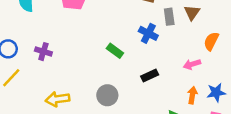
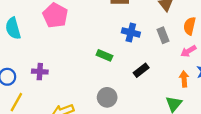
gray rectangle: (169, 17) -> (163, 35), moved
pink arrow: (192, 64) -> (188, 51), moved

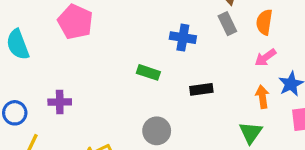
gray rectangle: (163, 35) -> (227, 24), moved
black rectangle: (141, 70) -> (201, 89), turned 35

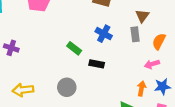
black rectangle: (201, 89) -> (97, 64), moved

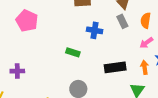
black rectangle: (97, 64) -> (115, 67), moved, size x1.5

